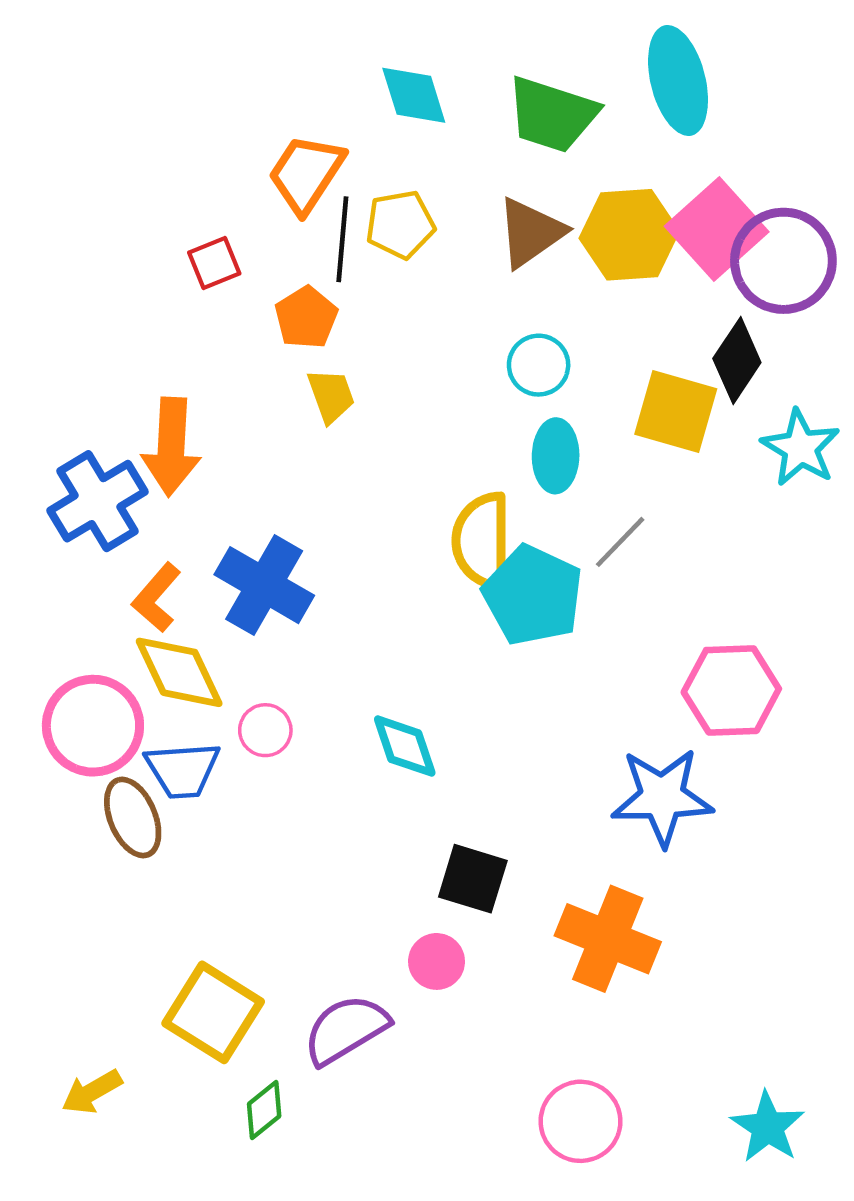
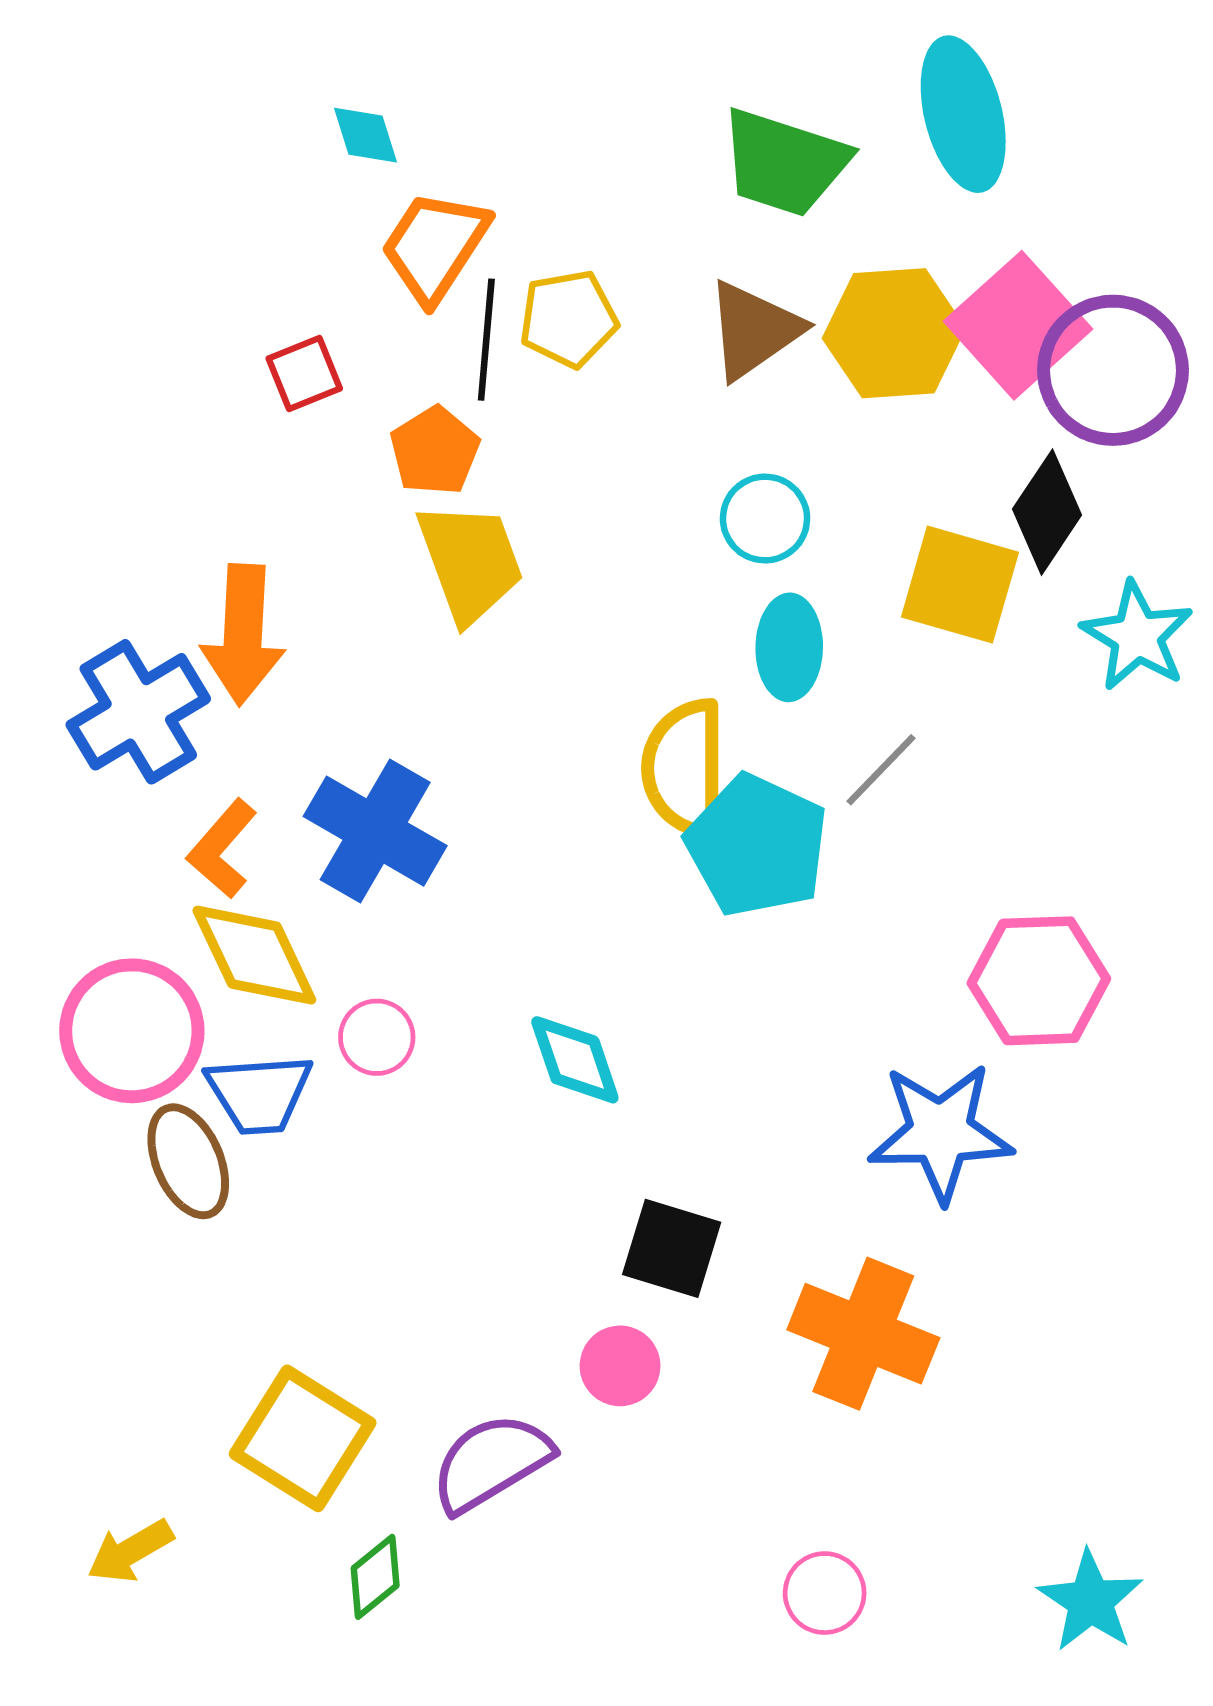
cyan diamond: (414, 95) -> (365, 135), moved, size x0.7
yellow trapezoid: (331, 396) -> (470, 562), size x1.6
pink circle: (581, 1121) -> (825, 1593), size x0.7

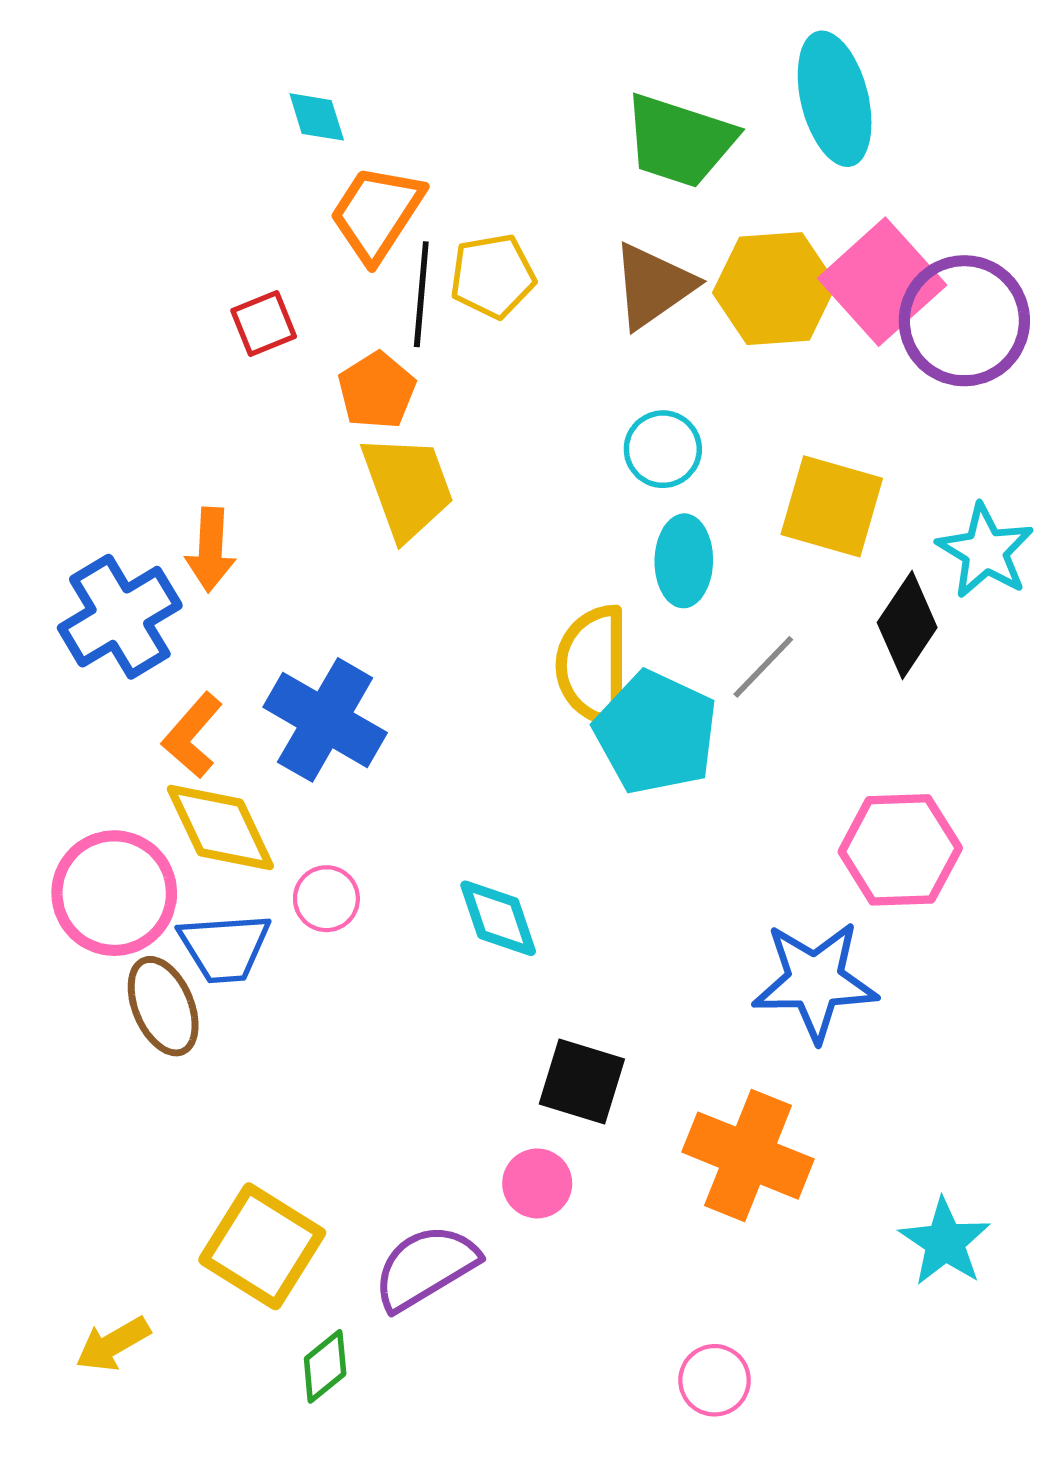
black diamond: (1047, 512) -> (907, 625), moved
orange arrow: (243, 635) -> (211, 550), size x0.7
cyan star: (1090, 1601) -> (945, 1242), moved

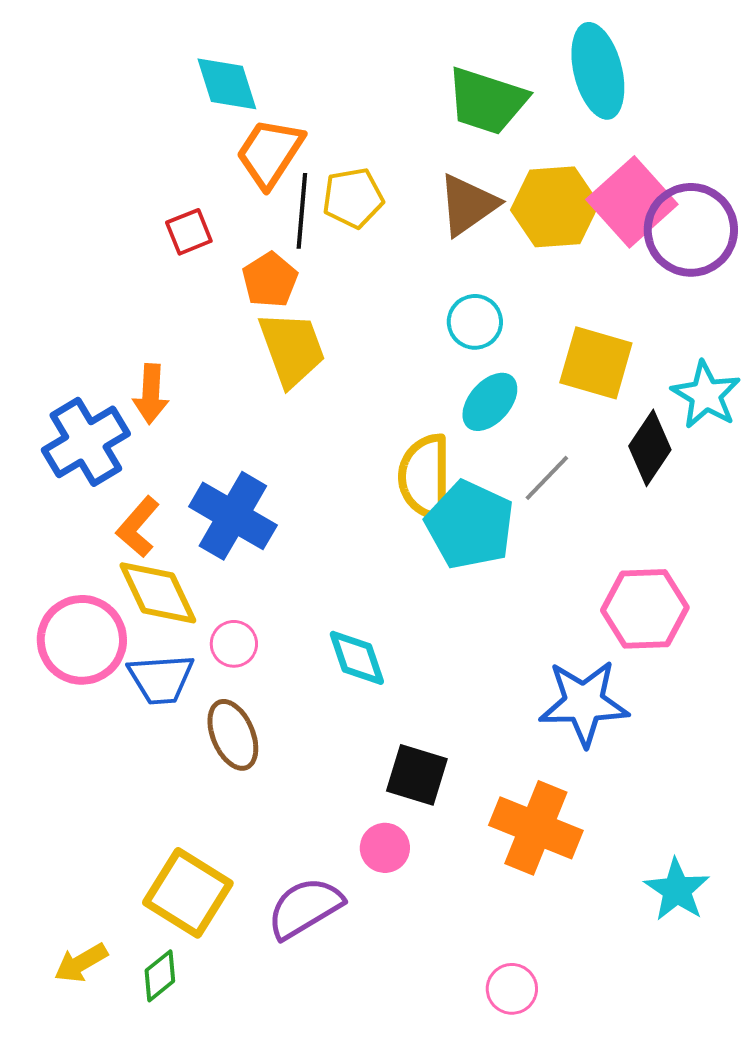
cyan diamond: (317, 117) -> (227, 84), size x1.5
cyan ellipse: (684, 561) -> (490, 402), turned 40
brown ellipse: (163, 1006) -> (233, 735), moved
green diamond: (325, 1366) -> (160, 976), moved

